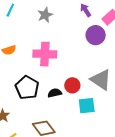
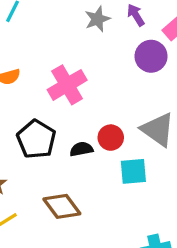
gray star: (45, 15) -> (97, 19), moved
pink cross: (45, 54) -> (67, 85), turned -35

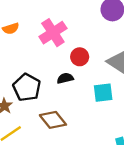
red circle: (111, 138) -> (80, 57), moved
black pentagon: (36, 139) -> (27, 87), moved

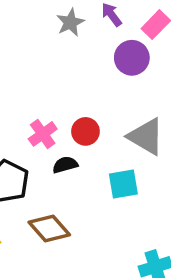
pink cross: (53, 33) -> (43, 134), moved, size x0.7

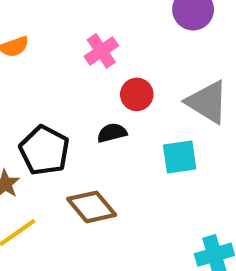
pink cross: (43, 134) -> (101, 51), moved

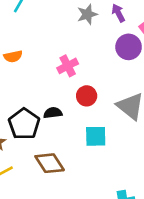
black semicircle: (112, 133) -> (53, 113), moved
cyan square: (180, 157) -> (96, 136), moved

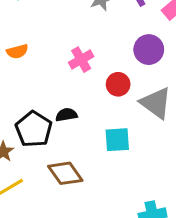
purple circle: (129, 47) -> (149, 50), moved
red circle: (87, 96) -> (118, 84), moved

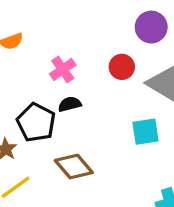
pink cross: (81, 60) -> (63, 70), moved
cyan square: (117, 140) -> (146, 132), moved

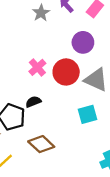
red circle: (122, 67) -> (66, 72), size x1.5
pink cross: (63, 70) -> (37, 67), moved

